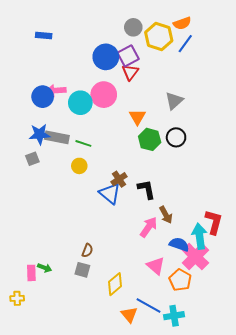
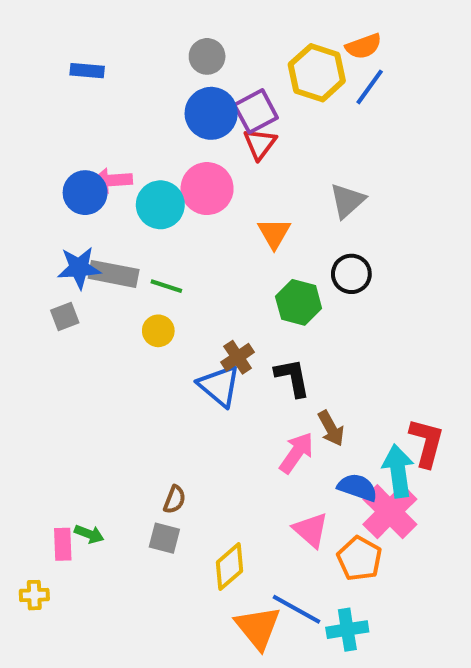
gray circle: (133, 27) -> (207, 56), moved
green hexagon: (150, 139) -> (299, 302), moved
orange triangle: (129, 315) -> (258, 628), size x1.4

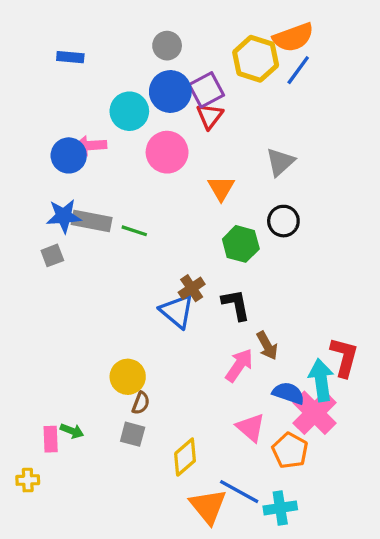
orange semicircle: (364, 46) -> (293, 37), size x1.4
cyan circle: (160, 205) -> (129, 111), moved
yellow circle: (158, 331) -> (128, 377), moved, size x1.4

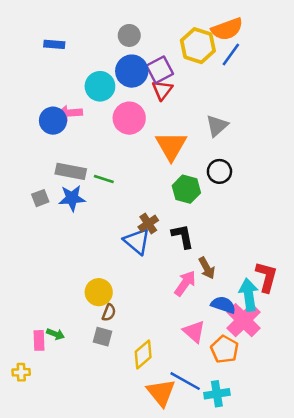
orange triangle: (221, 188) -> (171, 146), size x1.5
blue star: (64, 216) -> (72, 198), moved

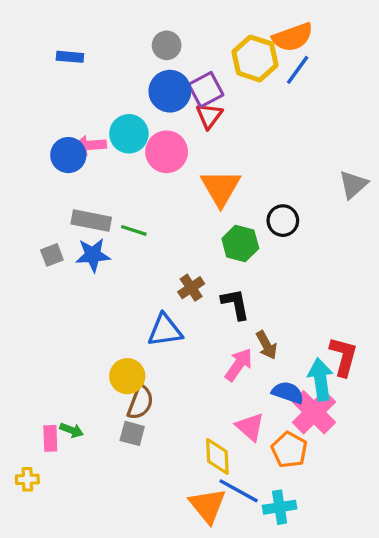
cyan circle: (100, 86) -> (129, 134), moved
gray triangle: (217, 126) -> (353, 185), moved
blue triangle: (137, 241) -> (165, 330), moved, turned -48
brown semicircle: (109, 312) -> (140, 402), size x1.5
yellow diamond: (143, 354) -> (217, 456), moved, turned -52

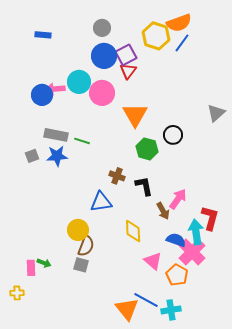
brown cross: (191, 288) -> (117, 176), turned -35
pink arrow: (239, 365) -> (178, 199), moved
yellow diamond: (217, 456) -> (133, 231), moved

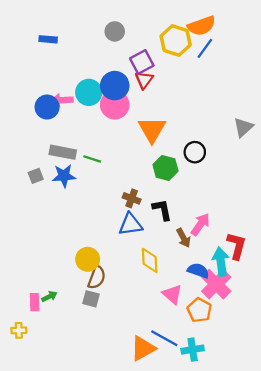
blue circle: (104, 56) -> (115, 86), moved
blue triangle: (101, 202) -> (130, 224), moved
green arrow: (44, 263) -> (49, 297), turned -48
orange triangle: (127, 309) -> (143, 348), turned 40

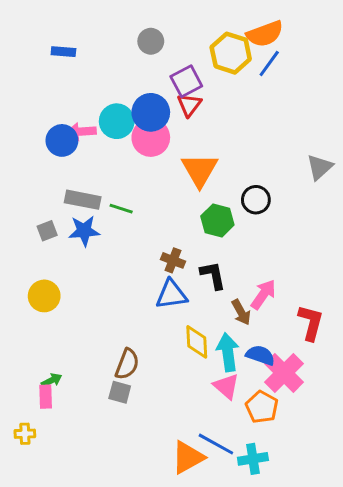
yellow circle: (88, 259) -> (44, 296), moved
cyan arrow: (221, 262) -> (228, 352), moved
green arrow: (49, 297) -> (52, 380), moved

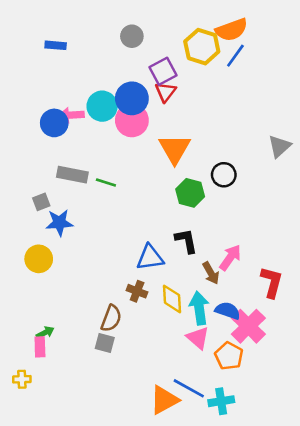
blue star: (84, 231) -> (59, 223), moved
brown cross: (173, 260) -> (137, 291), moved

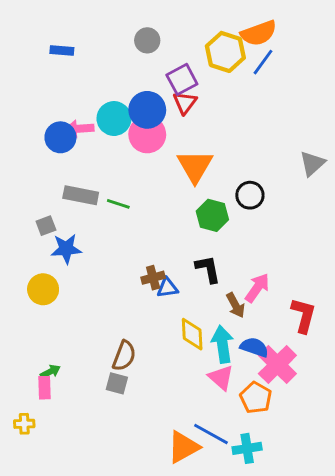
blue triangle: (150, 258) -> (168, 288), size x0.7
brown cross: (137, 291) -> (153, 278), moved, turned -36

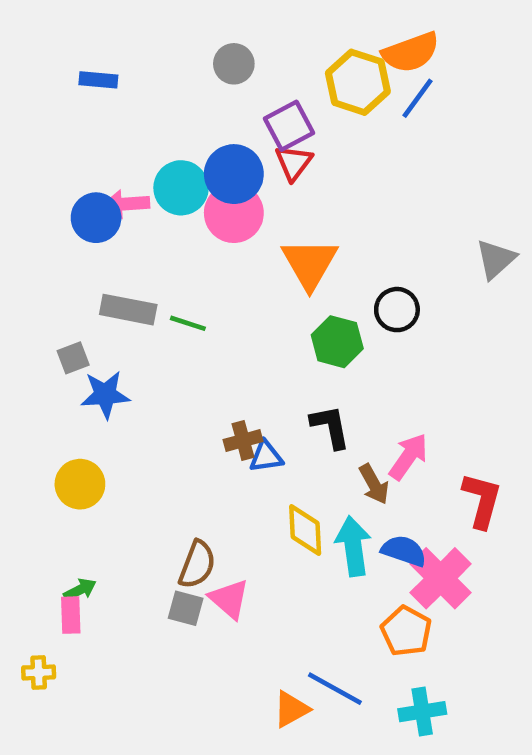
yellow circle: (43, 289) -> (80, 484), moved
pink triangle: (221, 378) -> (229, 599), moved
orange triangle: (183, 447) -> (291, 709), size x0.7
cyan cross: (247, 448) -> (422, 712), moved

